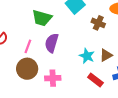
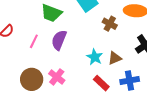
brown circle: (27, 69) -> (32, 79), moved
pink cross: (53, 78) -> (57, 77), turned 35

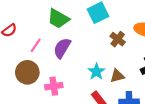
pink cross: (57, 77) -> (54, 86), turned 35
brown circle: (32, 79) -> (27, 72), moved

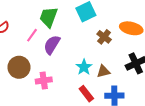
green trapezoid: (58, 19) -> (49, 17), turned 80
pink line: (36, 45) -> (32, 35), moved

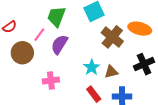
brown cross: (104, 37) -> (112, 37), size x1.5
brown circle: (19, 67) -> (22, 53), moved

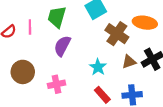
pink line: (39, 35) -> (30, 27), moved, turned -32
brown circle: (22, 53) -> (23, 72), moved
brown triangle: (111, 72) -> (129, 62), moved

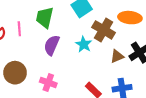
cyan star: (98, 67) -> (84, 44), moved
pink cross: (56, 84) -> (48, 83), turned 35

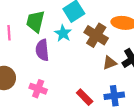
cyan star: (84, 44) -> (63, 33), moved
purple semicircle: (52, 45) -> (42, 50), turned -30

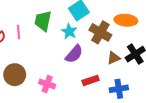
purple semicircle: (42, 50) -> (74, 54), moved, turned -132
red rectangle: (85, 97) -> (91, 80), moved, turned -63

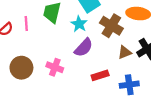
pink cross: (47, 84) -> (55, 67), moved

